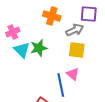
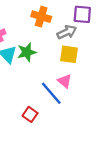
blue line: (61, 85) -> (51, 93), turned -30

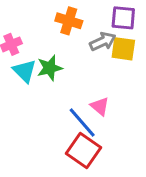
yellow square: (69, 54) -> (123, 49), moved
red square: (30, 114) -> (84, 150), moved, size x1.6

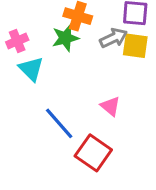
green star: (50, 68) -> (65, 38), moved
blue line: (82, 122) -> (59, 123), moved

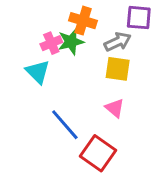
pink cross: (17, 41) -> (51, 43), moved
yellow square: (135, 46) -> (118, 69), moved

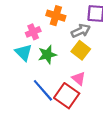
green star: (71, 42) -> (47, 55), moved
yellow square: (118, 69) -> (81, 50), turned 30
red square: (98, 153) -> (67, 96), moved

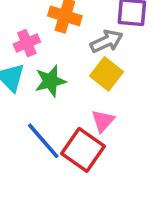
pink triangle: (79, 78) -> (103, 121), turned 32

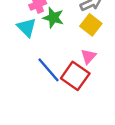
green star: (50, 81) -> (53, 18), moved, turned 30

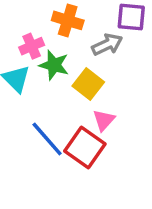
yellow square: (91, 25) -> (88, 84), moved

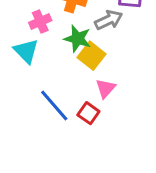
green star: (54, 65) -> (78, 39), moved
red square: (85, 148) -> (88, 113), size x0.6

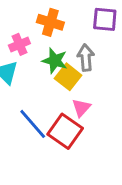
gray arrow: (109, 20) -> (86, 58), moved, turned -70
red square: (88, 113) -> (65, 131), size x1.6

